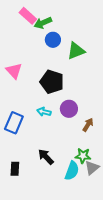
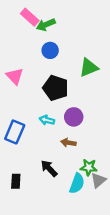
blue circle: (53, 40) -> (50, 50), moved
green triangle: (76, 51) -> (89, 68), moved
brown arrow: (88, 125) -> (68, 143), moved, turned -112

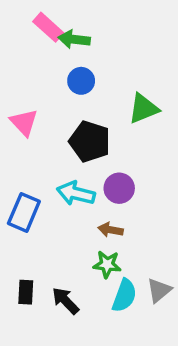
green arrow: (46, 25) -> (74, 39), turned 30
cyan arrow: (47, 120) -> (76, 193), size x1.5
green star: (89, 167) -> (107, 264), moved
black arrow: (49, 168) -> (66, 301), moved

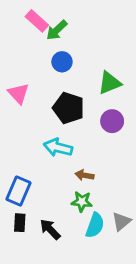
green arrow: (74, 39) -> (57, 30), turned -50
purple circle: (119, 188) -> (112, 121), moved
blue rectangle: (24, 212) -> (18, 191), moved

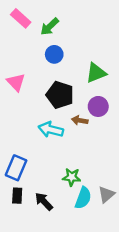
pink rectangle: (37, 21) -> (21, 18), moved
brown arrow: (84, 175) -> (80, 120), moved

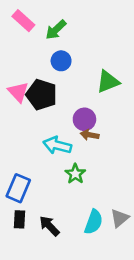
black pentagon: (60, 95) -> (42, 95), moved
purple circle: (98, 106) -> (84, 119), moved
green star: (72, 177) -> (75, 174), moved, turned 30

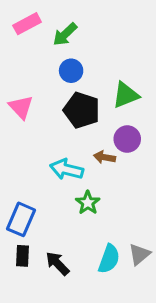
pink rectangle: (23, 21) -> (27, 24), turned -70
black pentagon: (42, 95) -> (82, 110), moved
purple circle: (84, 119) -> (127, 139), moved

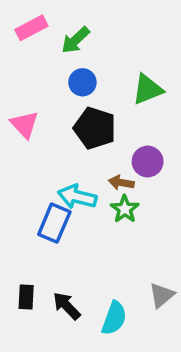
green triangle: (126, 95) -> (148, 89), moved
green star: (88, 203) -> (125, 209), moved
blue rectangle: (21, 219) -> (54, 223), moved
cyan semicircle: (109, 259) -> (114, 318), moved

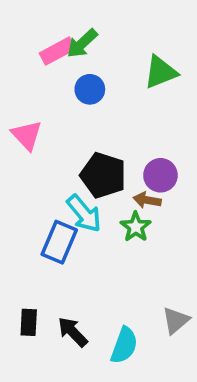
pink rectangle: (31, 28) -> (57, 51), moved
green triangle: (148, 89) -> (160, 72), moved
black pentagon: (95, 128) -> (103, 175), moved
brown arrow: (121, 183) -> (147, 200), moved
cyan arrow: (77, 197) -> (84, 213), turned -144

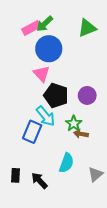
green triangle: (160, 72) -> (87, 28), moved
blue circle: (90, 89) -> (49, 49), size x1.6
pink triangle: (27, 135) -> (41, 74), moved
brown arrow: (147, 200) -> (81, 134), moved
cyan semicircle: (124, 345) -> (66, 163), moved

